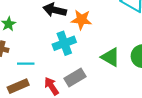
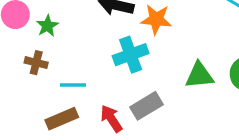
green triangle: (110, 57) -> (199, 75), turned -36

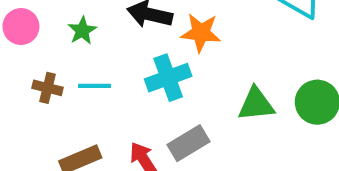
green star: (47, 26) -> (82, 31), moved
cyan line: (73, 85) -> (95, 86), moved

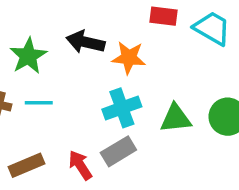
green star: (82, 31) -> (28, 56), size x1.5
cyan cross: (168, 78) -> (122, 108), moved

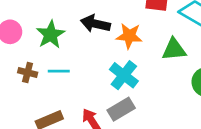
cyan cross: (122, 108) -> (124, 75), turned -32
green triangle: (176, 118) -> (174, 49), moved

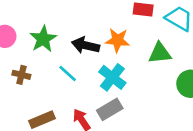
black arrow: (95, 24) -> (85, 45), moved
cyan line: (59, 71) -> (68, 74), moved, turned 42

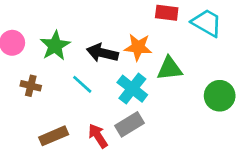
green triangle: (160, 53) -> (170, 69), moved

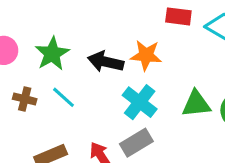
green triangle: (170, 69) -> (196, 104), moved
cyan line: (82, 84) -> (63, 97), moved

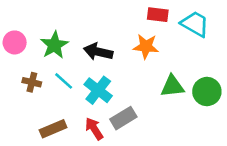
orange star: (146, 55) -> (146, 46), moved
cyan cross: (140, 102) -> (98, 90), moved

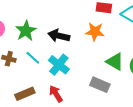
green triangle: (172, 86) -> (115, 62), turned 36
gray rectangle: (123, 118) -> (100, 85), moved, turned 54

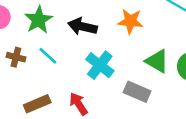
cyan cross: (59, 65) -> (100, 65), moved

